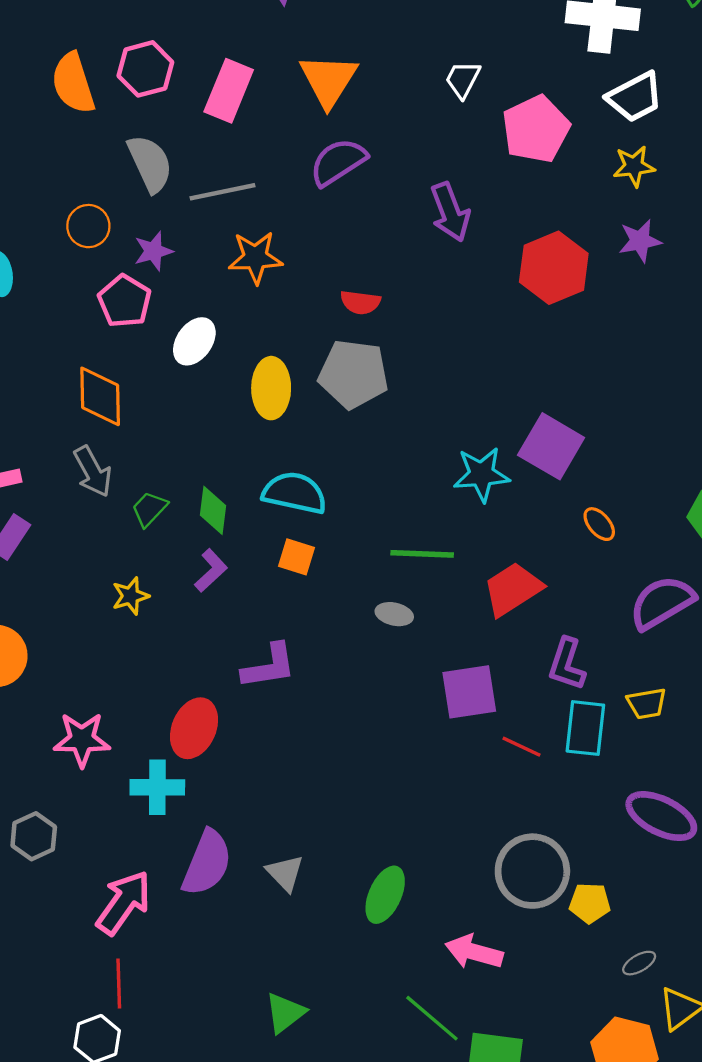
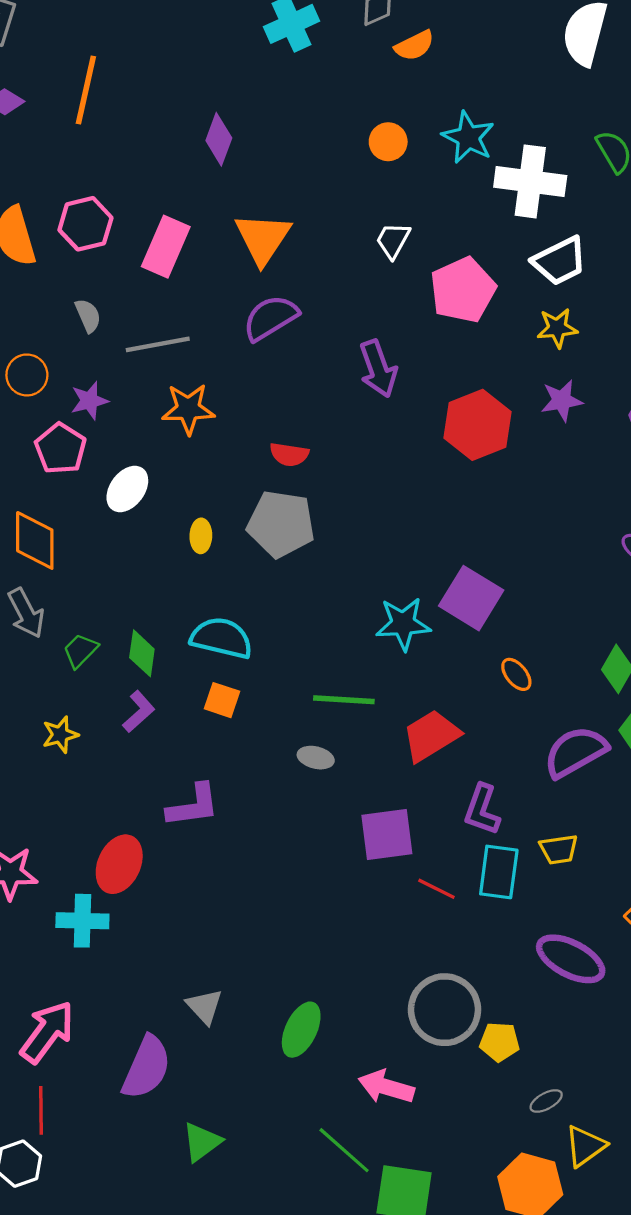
gray semicircle: (150, 164) -> (88, 316), size x0.6
yellow ellipse: (271, 388) -> (201, 536), size x0.6
purple semicircle: (207, 863) -> (146, 1067), moved

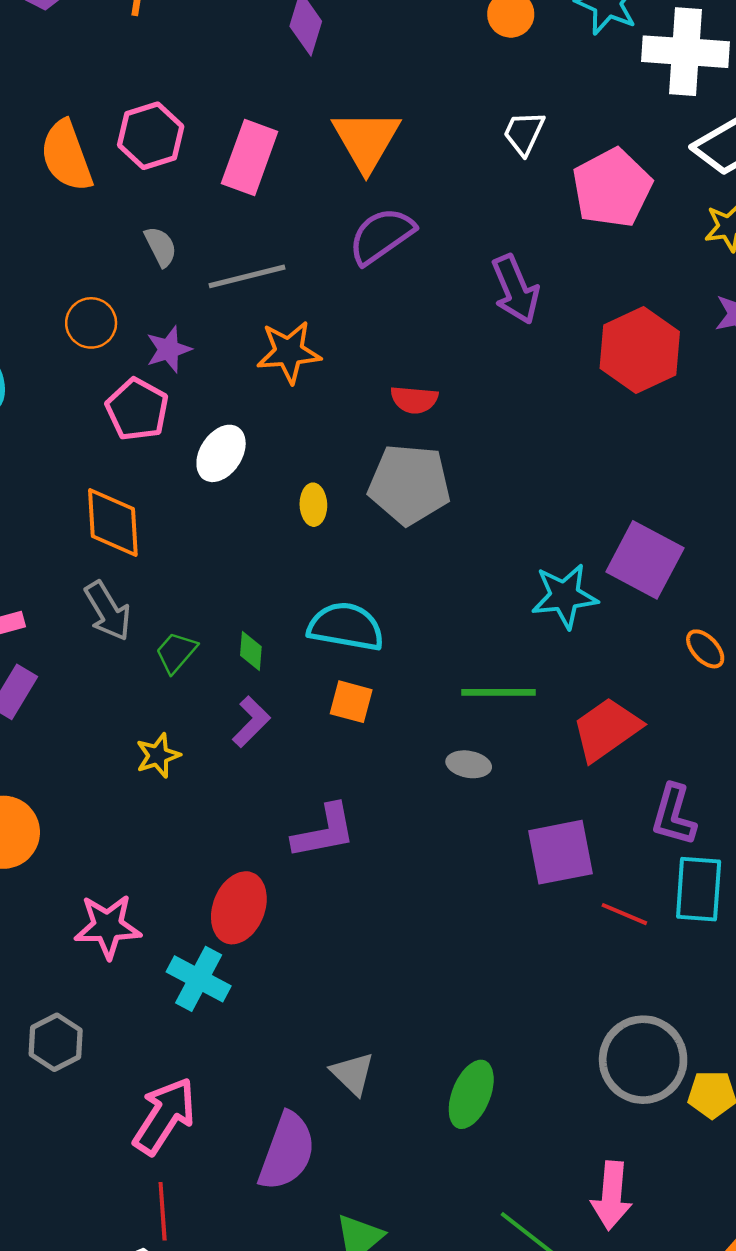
green diamond: (142, 653) -> (251, 651), size x0.7
cyan cross: (82, 921) -> (199, 979), turned 30
pink arrow: (386, 1087) -> (612, 1196), moved, turned -98

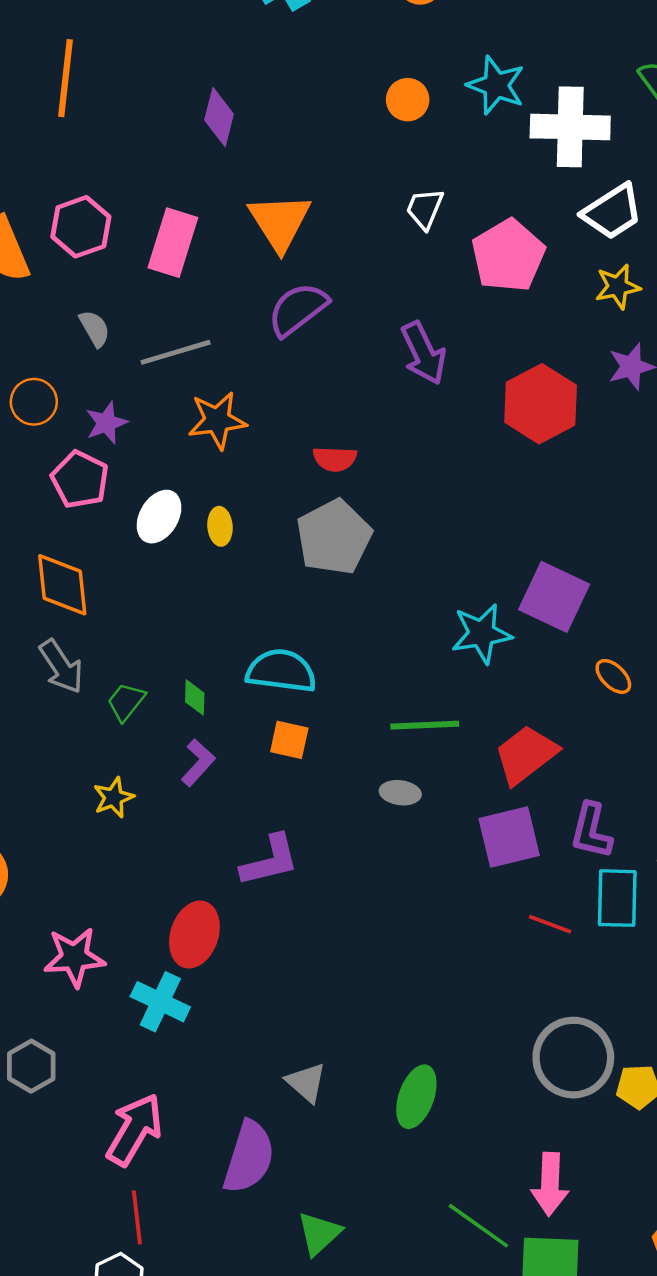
gray pentagon: (409, 484) -> (334, 537), turned -30
yellow ellipse: (313, 505) -> (220, 526), moved
purple square: (560, 852) -> (509, 837), moved

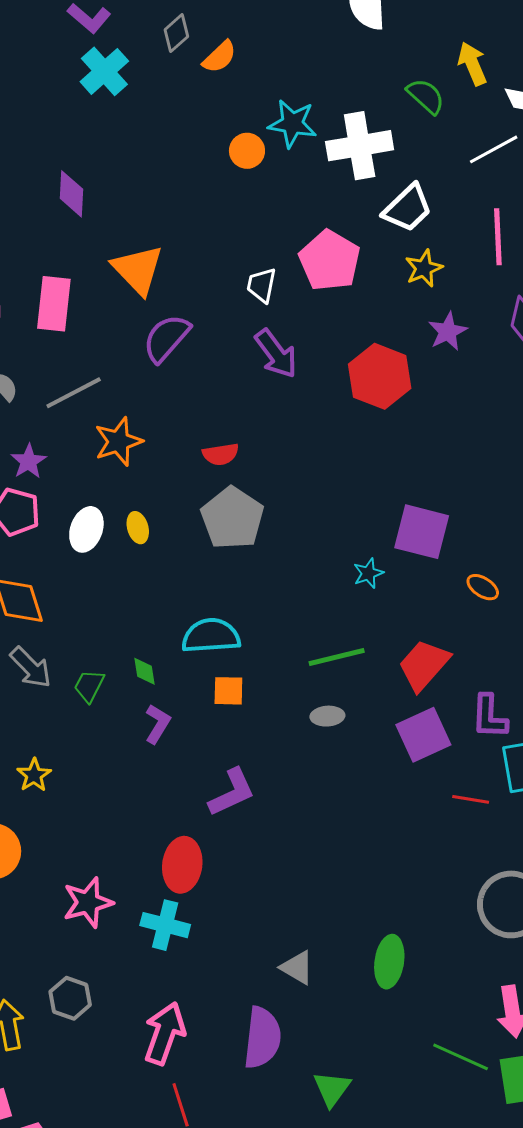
orange circle: (408, 100) -> (247, 151), moved
white trapezoid: (425, 209) -> (261, 285), moved
cyan star: (482, 634) -> (368, 573), size x0.6
yellow star: (114, 798) -> (34, 775), moved

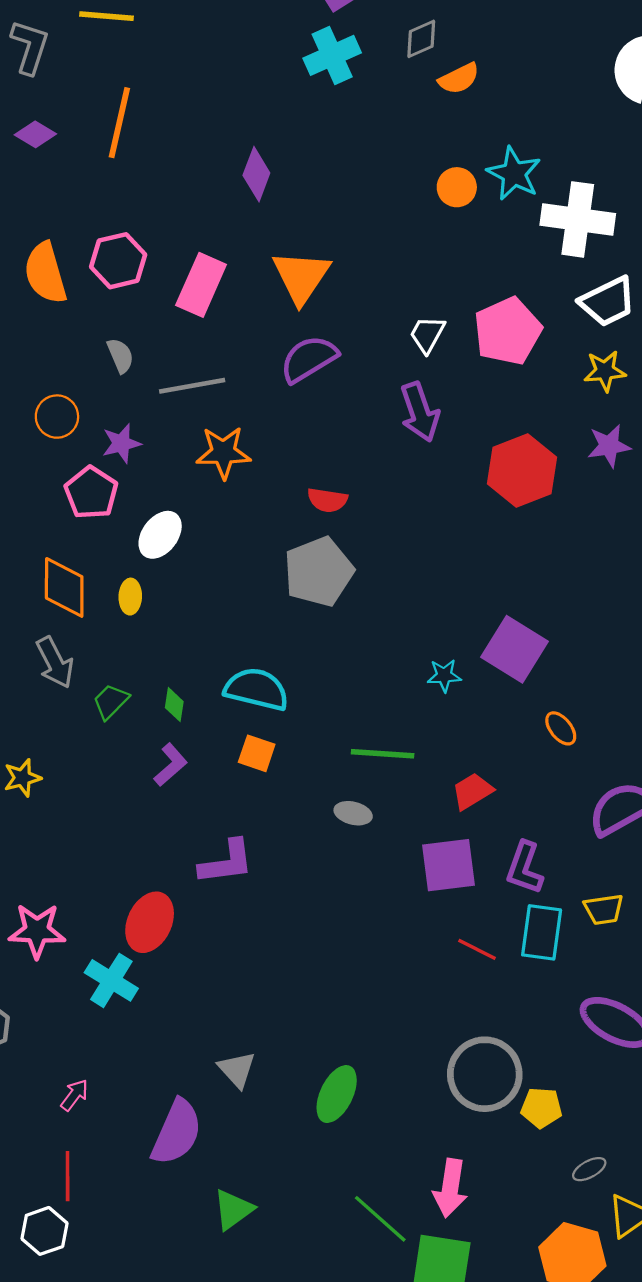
yellow ellipse: (138, 528) -> (130, 597), moved
red trapezoid: (424, 665) -> (472, 791), size x0.7
pink arrow: (165, 1033) -> (74, 1095), size x0.5

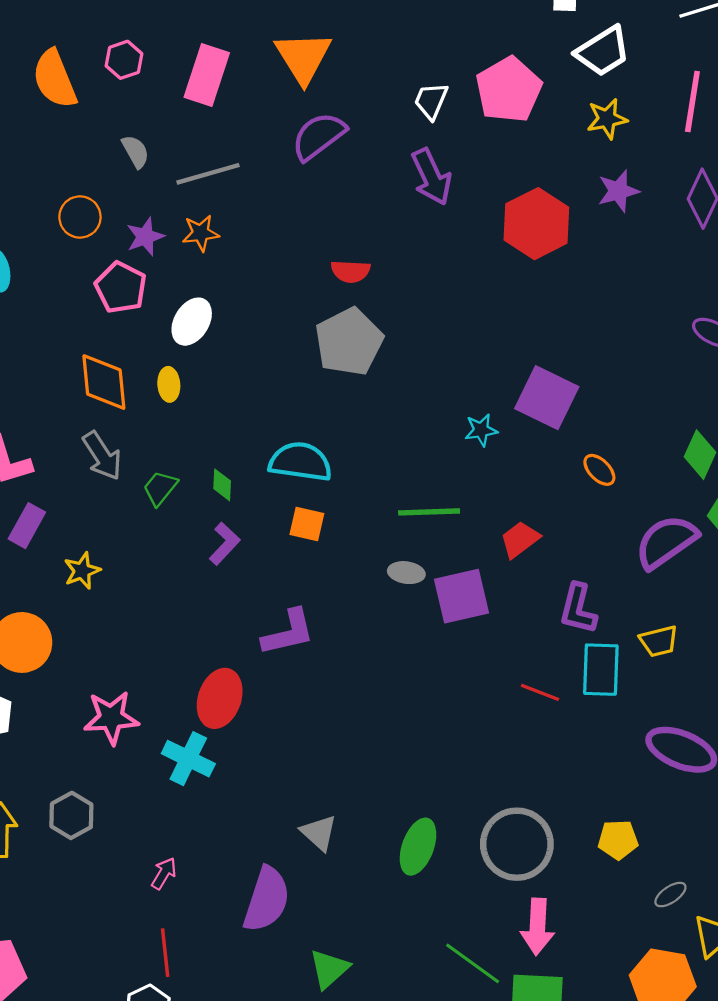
pink hexagon: (118, 261) -> (124, 60), size x0.7
orange star: (223, 452) -> (201, 233), moved, size x0.7
purple square: (449, 865) -> (462, 596), moved
gray circle: (485, 1074) -> (517, 844), moved

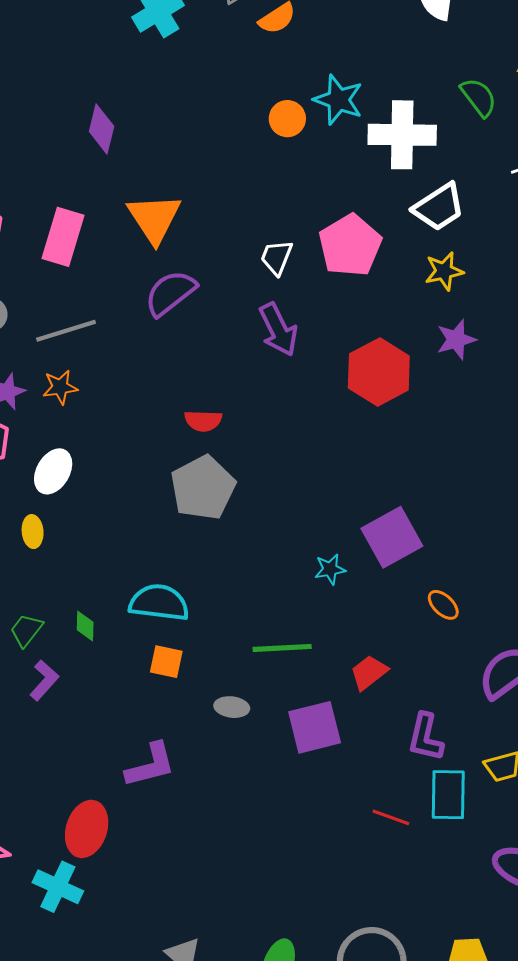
purple square: (547, 398) -> (392, 537), turned 36
purple L-shape: (225, 544) -> (44, 680), moved
gray ellipse: (406, 573) -> (232, 707), moved

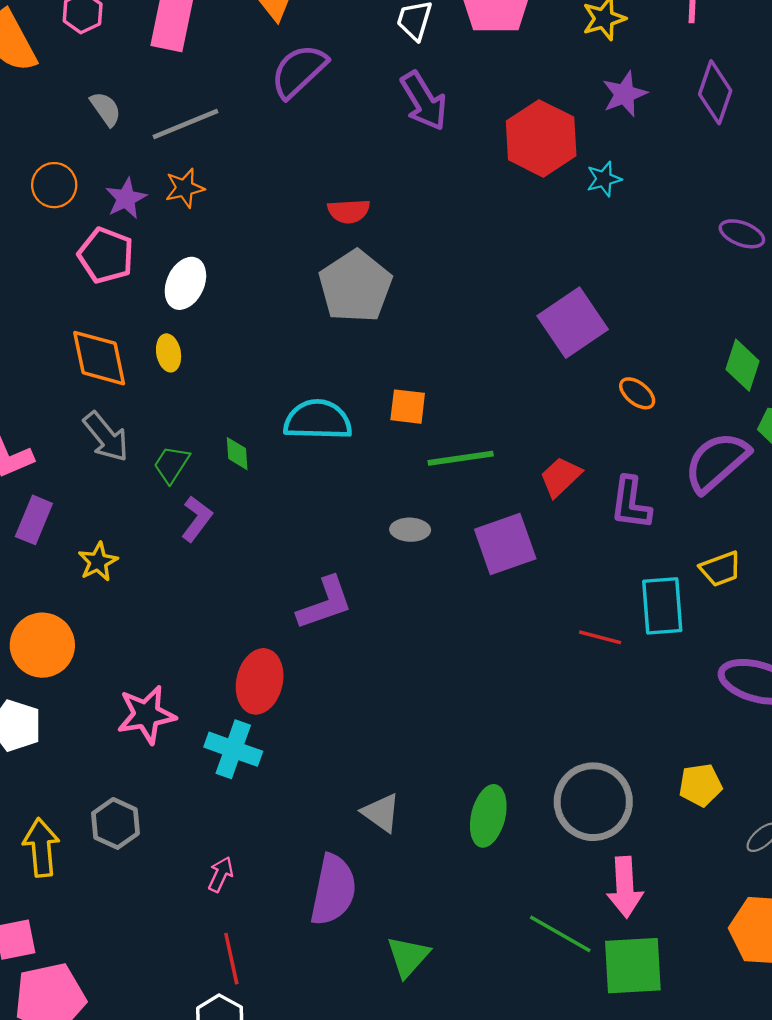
cyan star: (330, 569) -> (604, 179), moved
orange square: (166, 662) -> (408, 407), moved
purple L-shape: (425, 737) -> (631, 503), moved

